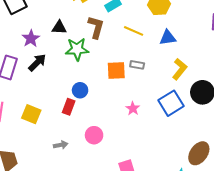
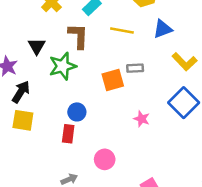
black triangle: (59, 27) -> (37, 46), turned -49
yellow L-shape: (180, 69) -> (184, 62), turned 110
yellow square: (31, 114) -> (23, 120), moved

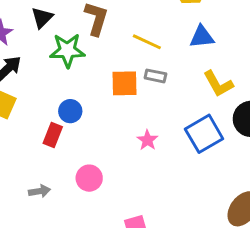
yellow line: (122, 30) -> (147, 42), moved

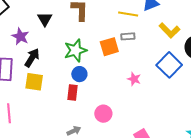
yellow line: (147, 42) -> (128, 14), moved
green star: (67, 50) -> (75, 50), moved

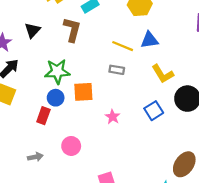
orange square: (109, 47) -> (83, 92), moved
blue square: (169, 65) -> (154, 111), size x0.7

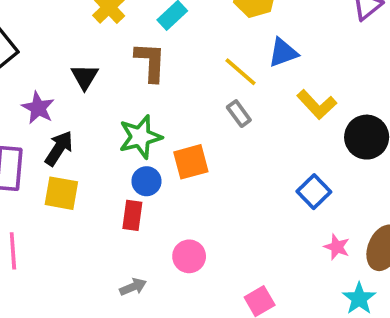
yellow line: (123, 46) -> (241, 72), turned 30
gray rectangle: (117, 70) -> (239, 114), turned 56
blue square: (154, 111) -> (314, 192), moved
pink star: (113, 117) -> (337, 247), moved

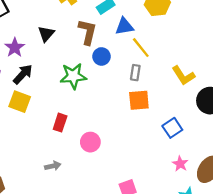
blue triangle: (283, 53) -> (124, 26), moved
gray rectangle: (239, 114) -> (135, 73), turned 35
orange square: (191, 162) -> (139, 100), moved
blue circle: (146, 181) -> (102, 56), moved
pink circle: (189, 256) -> (90, 142), moved

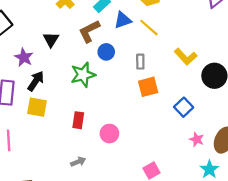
brown L-shape: (88, 32) -> (89, 31), turned -120
yellow line: (141, 48) -> (149, 28), moved

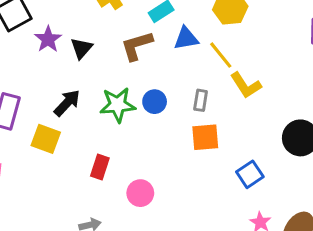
blue circle: (106, 52) -> (155, 102), moved
purple star: (24, 57) -> (48, 39), moved
yellow L-shape: (186, 57) -> (246, 85), moved
black arrow: (36, 81) -> (67, 103), moved

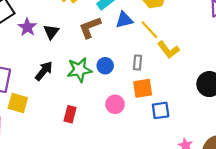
yellow square: (46, 139) -> (18, 103), moved
blue square: (250, 174) -> (161, 110), moved, turned 30
pink circle: (140, 193) -> (115, 104), moved

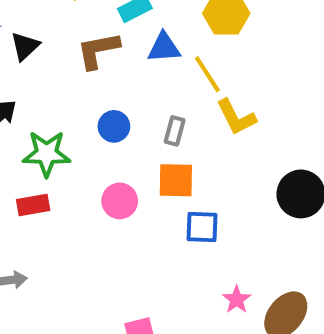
green star: (79, 70) -> (47, 154), moved
red rectangle: (70, 114) -> (33, 205), turned 56

